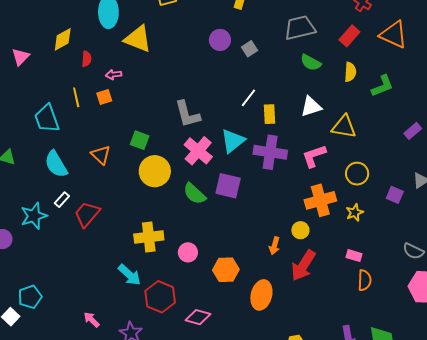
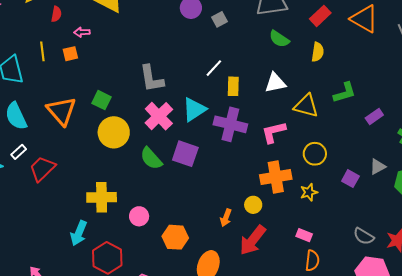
green L-shape: (382, 86) -> (345, 93), moved
orange triangle: (101, 155) -> (61, 111), size x1.5
cyan arrow: (129, 275) -> (79, 233), turned 65

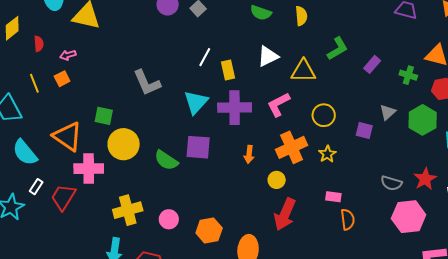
pink cross: (159, 116) -> (89, 169), moved, turned -32
orange arrow: (226, 218) -> (249, 154), moved

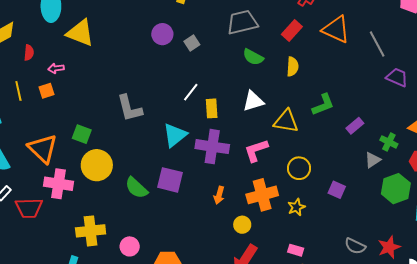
gray triangle: (388, 112) -> (373, 160), moved
red trapezoid: (63, 197) -> (29, 208), turned -132

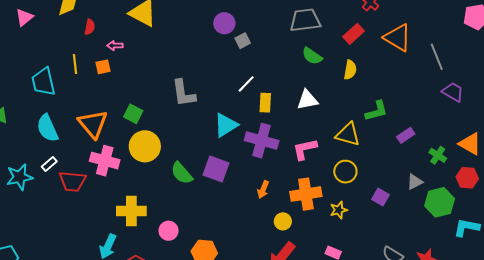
gray square: (192, 43) -> (243, 41), moved
yellow triangle: (286, 121) -> (348, 134), moved
gray triangle: (373, 160) -> (415, 182), moved

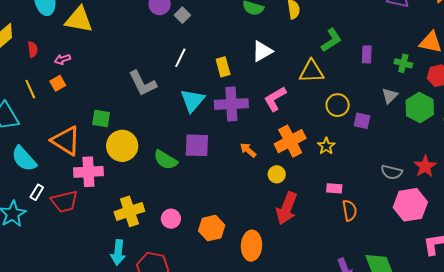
white line: (246, 84) -> (180, 58), moved
purple rectangle: (406, 135) -> (367, 54), turned -36
yellow circle: (345, 172) -> (338, 105), moved
orange arrow: (263, 190) -> (248, 150), turned 126

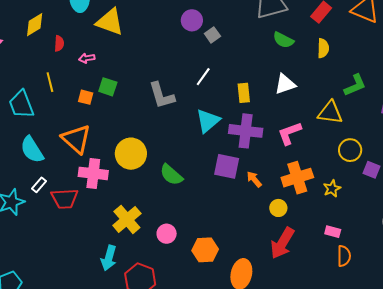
orange square: (58, 83) -> (86, 97), moved, turned 35
green square: (101, 119) -> (108, 87), moved
purple square: (197, 145) -> (227, 166), moved
yellow cross: (129, 211) -> (127, 219), turned -32

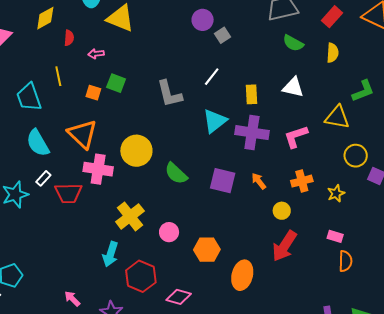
white triangle: (285, 84) -> (293, 87), turned 30
purple square: (227, 166) -> (223, 181), moved
orange cross: (297, 178) -> (302, 181), size x0.7

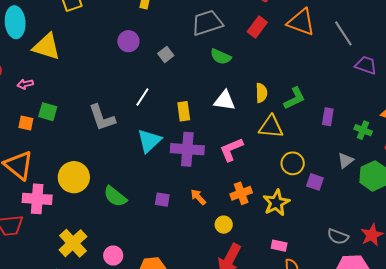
gray square: (223, 35) -> (166, 55), moved
yellow semicircle: (333, 53) -> (261, 93), moved
purple square: (223, 181) -> (162, 200), size x0.6
yellow star: (336, 193) -> (276, 203), size x1.5

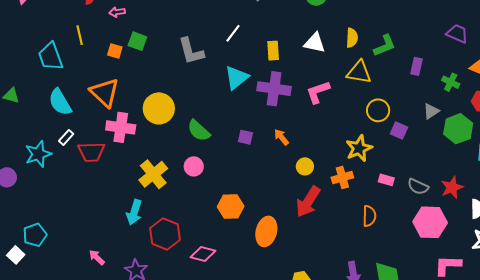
purple trapezoid: (366, 65) -> (457, 33), moved
orange cross: (241, 193) -> (342, 177), moved
pink rectangle: (279, 246) -> (386, 180), moved
pink circle: (113, 256) -> (194, 166), moved

